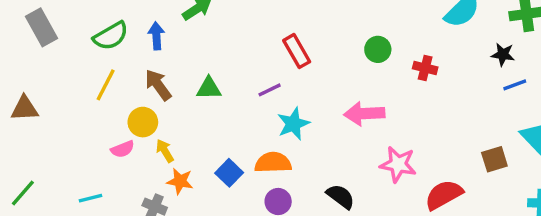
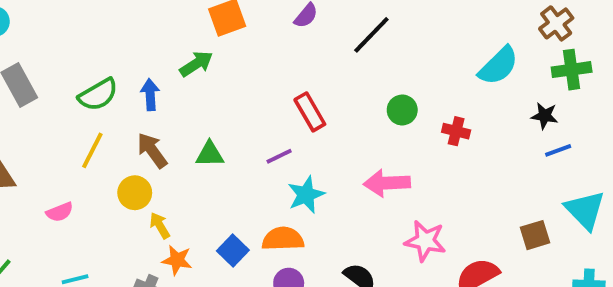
pink semicircle: (123, 149) -> (60, 212), moved

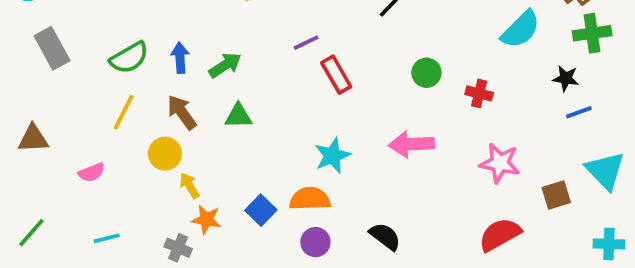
green arrow: (196, 64) -> (225, 65), moved
purple line: (279, 156) -> (306, 43), moved
pink star: (425, 241) -> (500, 163), moved

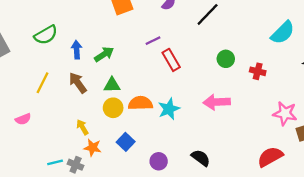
green semicircle: (129, 58) -> (46, 35), moved
yellow circle: (165, 154) -> (113, 108), moved
pink star: (500, 163) -> (285, 113), moved
orange semicircle: (310, 199) -> (140, 103), moved
cyan line: (107, 238) -> (55, 162), moved

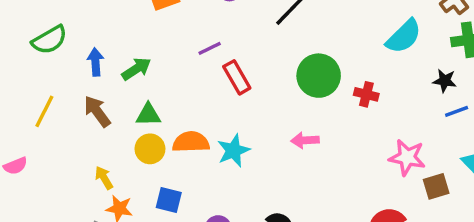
green circle: (226, 59) -> (319, 76), size x1.6
pink arrow: (217, 102) -> (305, 140), size x0.7
blue square: (126, 142) -> (169, 200), turned -30

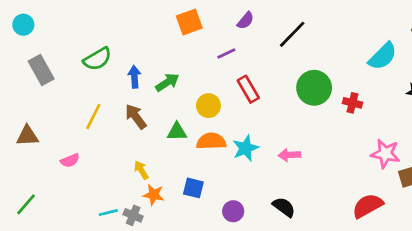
purple line: (210, 48) -> (226, 53), moved
green triangle: (148, 115) -> (177, 132), moved
pink arrow: (305, 140) -> (289, 155), moved
yellow circle: (150, 149) -> (208, 106), moved

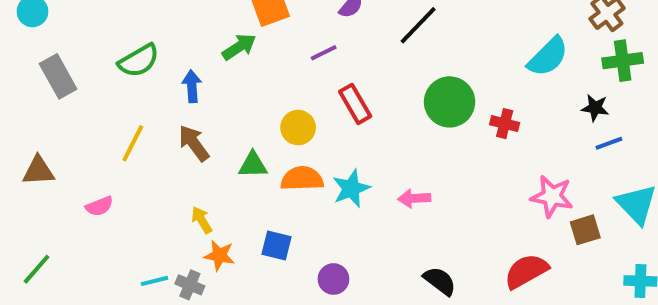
green arrow: (167, 82) -> (239, 47), moved
black semicircle: (284, 207) -> (440, 281), moved

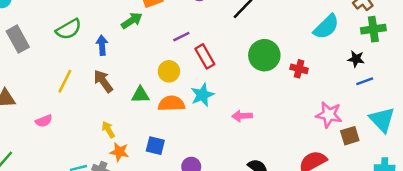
purple line: (324, 53) -> (181, 37), moved
cyan star: (351, 189) -> (202, 95), moved

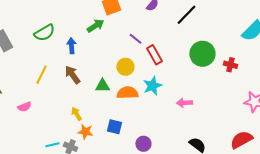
purple line: (181, 37) -> (135, 39), turned 64

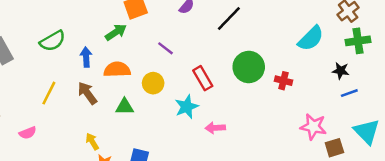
red rectangle: (154, 55) -> (203, 78), moved
orange semicircle: (127, 93) -> (117, 69), moved
pink arrow: (184, 103) -> (215, 128), moved

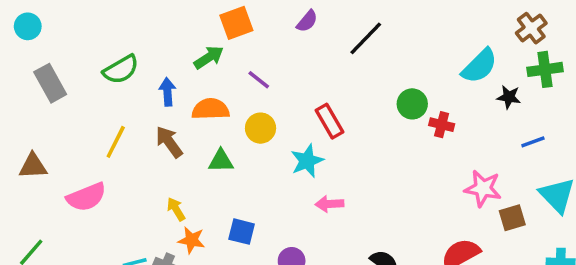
purple line: (166, 48) -> (259, 80), moved
green circle: (249, 67) -> (412, 104), moved, size x0.7
black star: (341, 71) -> (509, 97), moved
pink arrow: (215, 128) -> (329, 204), moved
pink semicircle: (28, 133) -> (86, 197), size x1.6

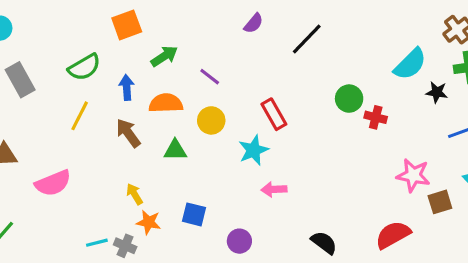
orange square: (236, 23) -> (127, 25), moved
yellow line: (116, 142) -> (80, 116), moved

